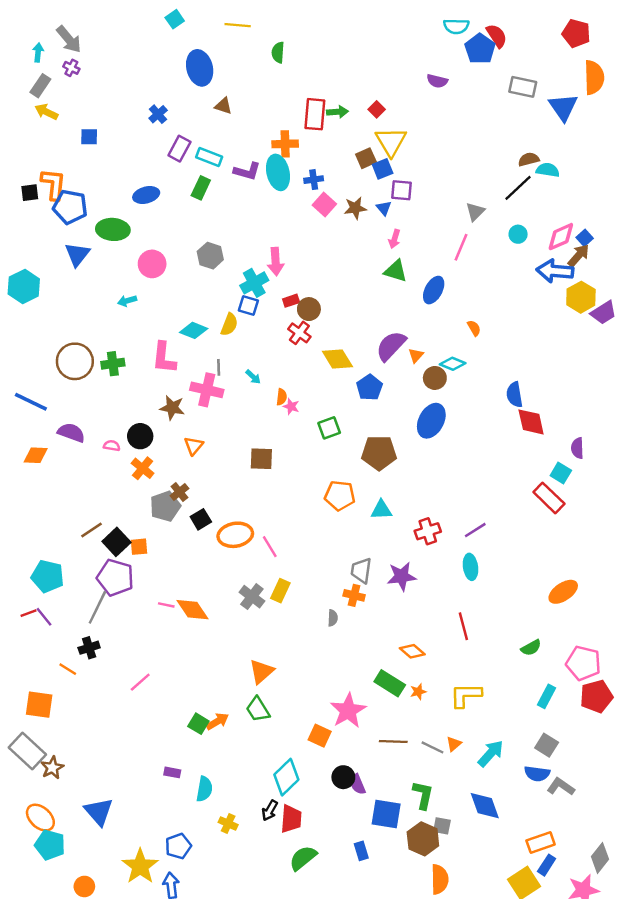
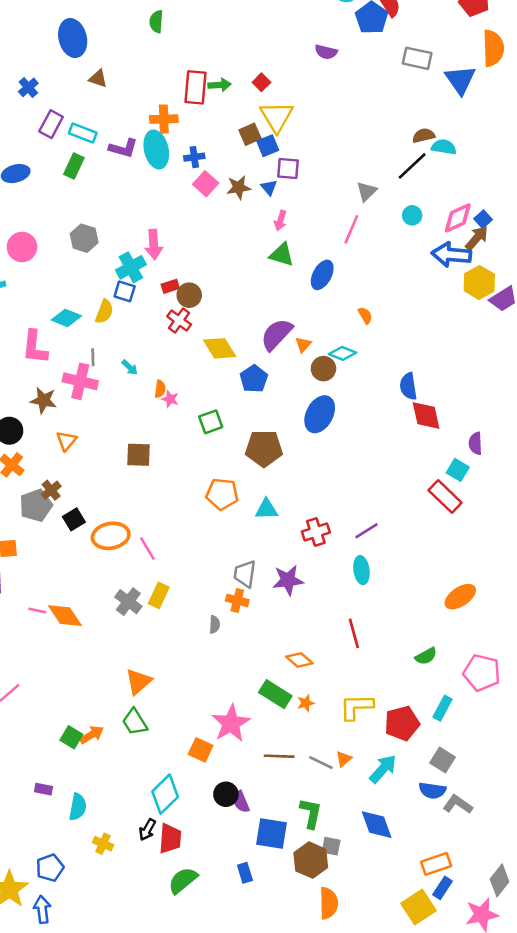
red pentagon: (596, 696) -> (402, 723), moved

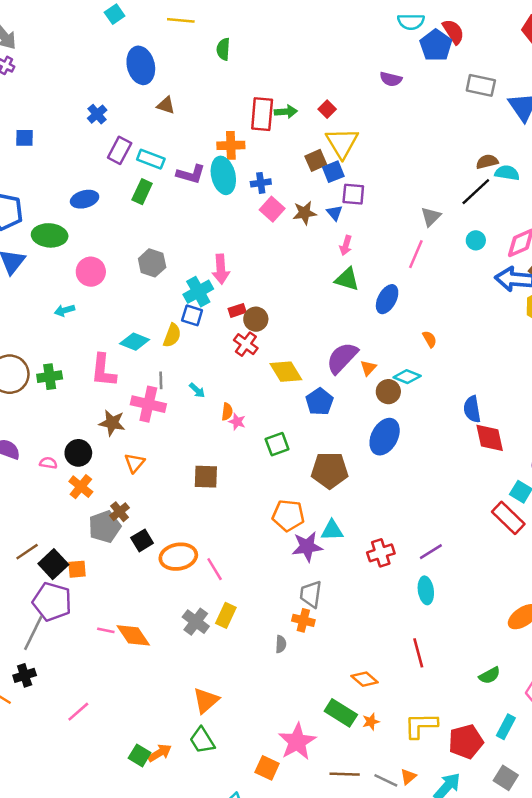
purple star: (288, 580) -> (307, 547), moved

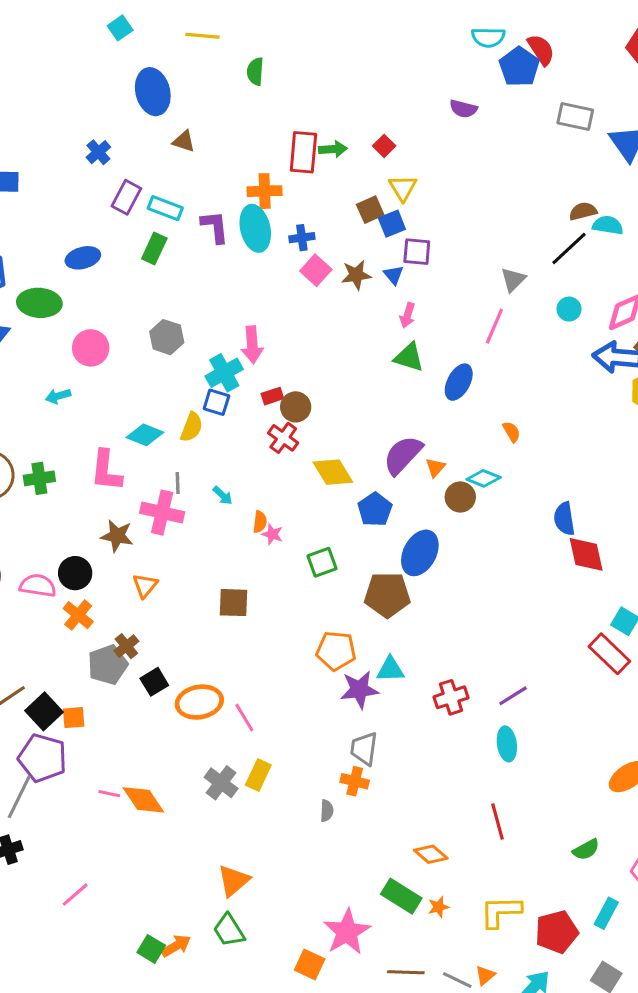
yellow triangle: (342, 143) -> (403, 188), size x0.7
purple L-shape: (191, 174) -> (215, 227), turned -112
blue ellipse: (385, 437) -> (420, 553), moved
pink semicircle: (48, 463) -> (38, 586), size x1.6

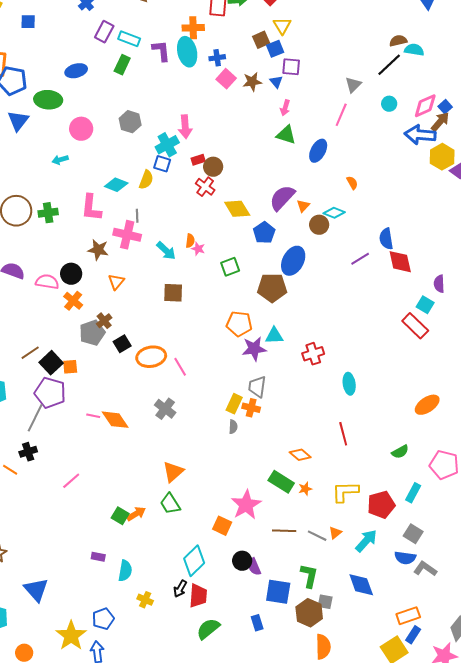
cyan arrow: (223, 495) -> (166, 251), moved, size x1.5
purple line: (513, 696) -> (360, 259), moved
yellow rectangle: (258, 775) -> (234, 404), moved

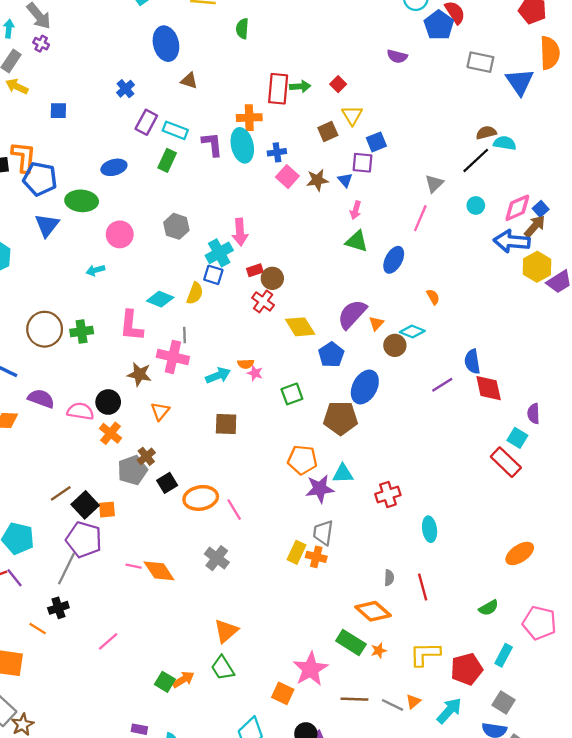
blue square: (275, 49) -> (376, 142), moved
orange semicircle: (190, 241) -> (246, 364), turned 80
cyan arrow: (166, 251) -> (218, 375), turned -65
gray semicircle: (233, 427) -> (389, 578), moved
orange diamond: (300, 455) -> (373, 611), size x1.4

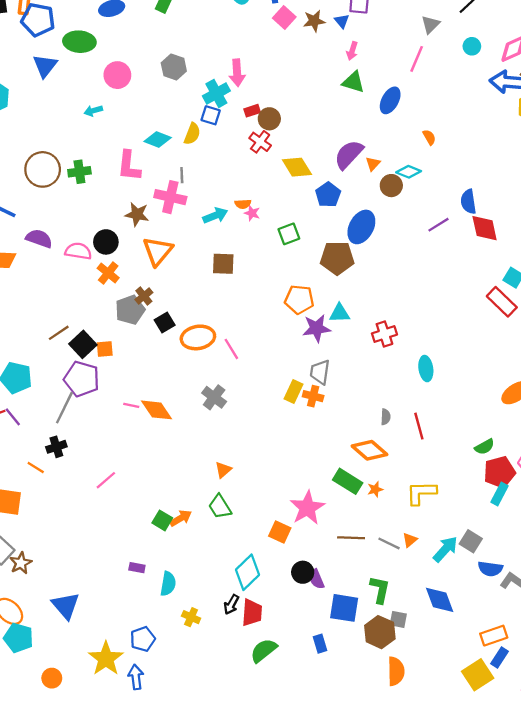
orange triangle: (160, 411) -> (158, 251), size x1.6
orange triangle: (226, 631) -> (223, 470), size x0.7
red pentagon: (467, 669) -> (499, 472), moved
gray square: (504, 703) -> (471, 541), moved

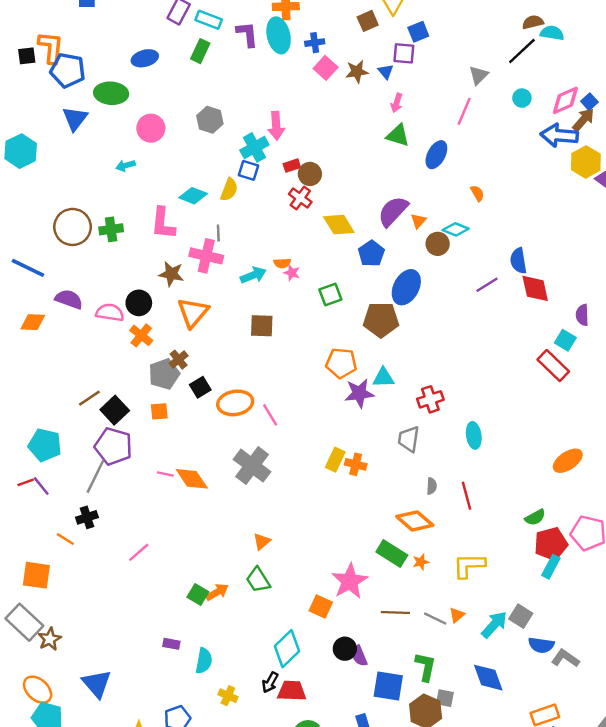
orange square: (105, 349) -> (159, 411), moved
gray trapezoid: (320, 372) -> (409, 439), moved
gray cross: (214, 397) -> (252, 466), size x1.4
red trapezoid: (252, 613) -> (292, 691), turned -92

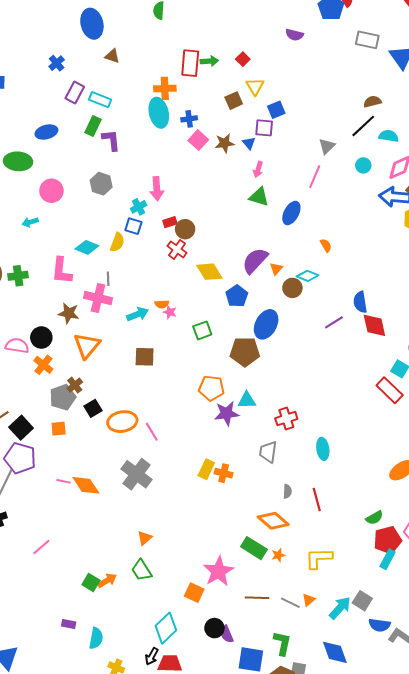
cyan semicircle: (552, 33) -> (389, 136), moved
purple L-shape: (247, 34) -> (111, 140), moved
cyan cross: (254, 147) -> (139, 207), size x0.7

